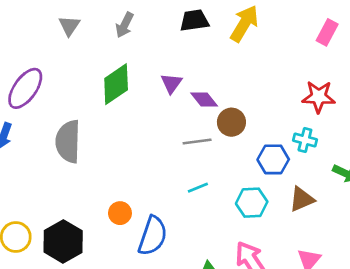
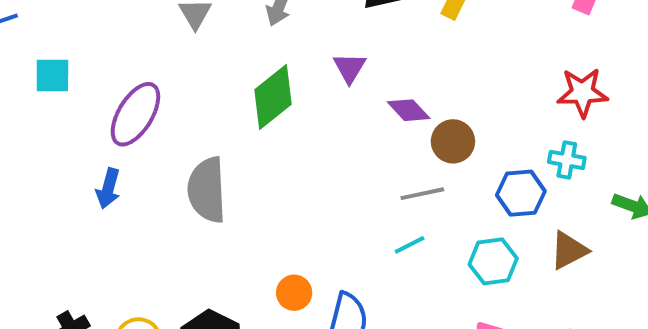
purple triangle: (171, 83) -> (350, 68), moved
gray line: (197, 142) -> (422, 194), moved

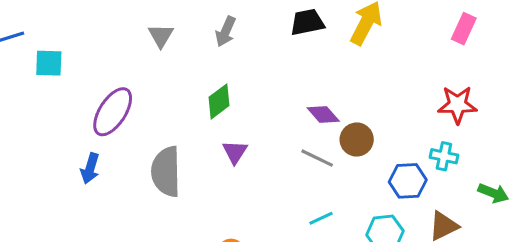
purple triangle: (350, 68) -> (235, 152), moved
cyan square: (52, 75) -> (49, 63), moved
green diamond: (273, 97) -> (219, 101), size x0.7
gray line: (422, 194) -> (317, 158), moved, turned 36

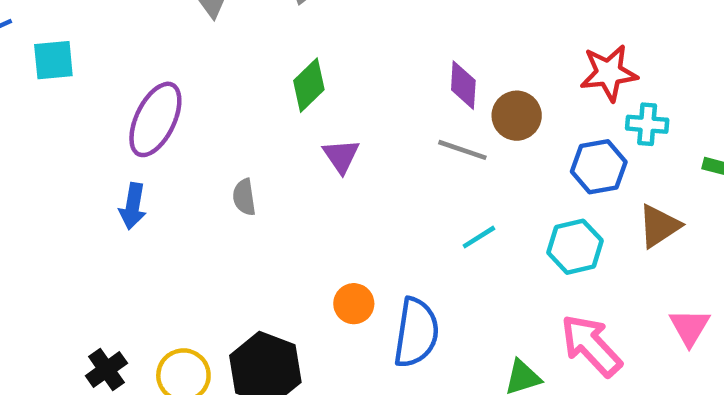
red star: (457, 105) -> (609, 73), moved
purple diamond: (323, 114) -> (463, 85), turned 52
gray semicircle: (166, 172) -> (244, 197), size x0.5

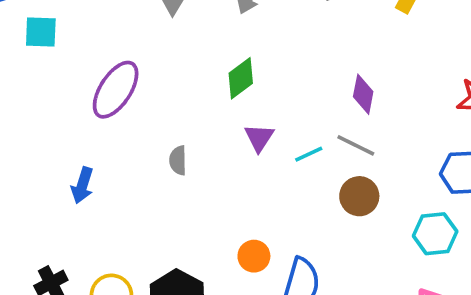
brown circle: (517, 116) -> (359, 196), moved
blue arrow: (133, 206) -> (82, 185), moved
cyan line: (479, 237) -> (309, 154), moved

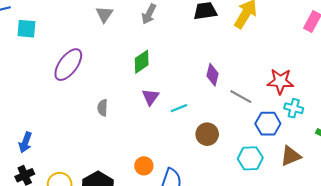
gray line: (356, 145) -> (241, 97), moved
blue arrow: (82, 185) -> (25, 142), moved

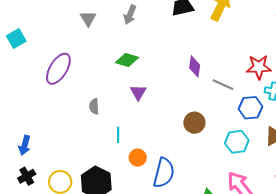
cyan square: (26, 29) -> (16, 39), turned -30
green diamond: (142, 62) -> (127, 60), turned 55
cyan line: (179, 108) -> (118, 135), moved, turned -63

